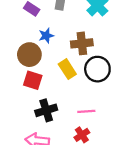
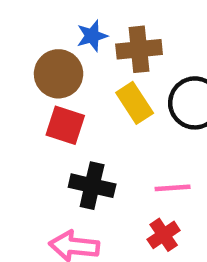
brown cross: (82, 43) -> (139, 49), moved
black cross: (46, 110) -> (92, 186), turned 30

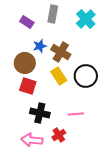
brown cross: (139, 49) -> (61, 52), turned 36
red cross: (164, 235) -> (59, 135), moved

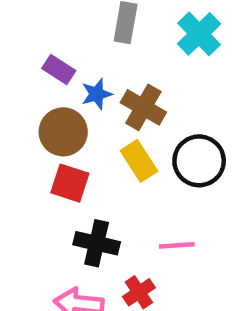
purple rectangle: (27, 22) -> (59, 70), moved

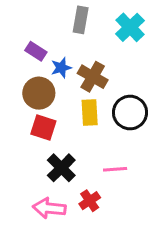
yellow rectangle: (139, 161) -> (90, 113), turned 30
black cross: (97, 243) -> (61, 168), turned 32

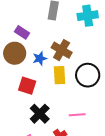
cyan cross: (130, 27) -> (88, 16), turned 36
blue star: (61, 68) -> (40, 58), moved
brown circle: (39, 93) -> (15, 53), moved

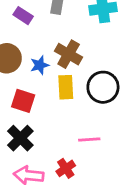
purple rectangle: (22, 32) -> (23, 16), moved
black cross: (40, 114) -> (20, 138), moved

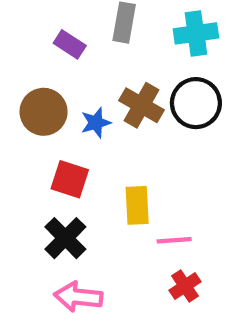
yellow rectangle: (66, 87) -> (137, 205), moved
black circle: (103, 87) -> (196, 103), moved
red cross: (66, 168) -> (185, 286), moved

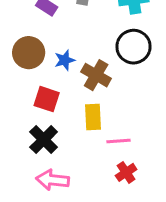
brown cross: (141, 105) -> (96, 75), moved

